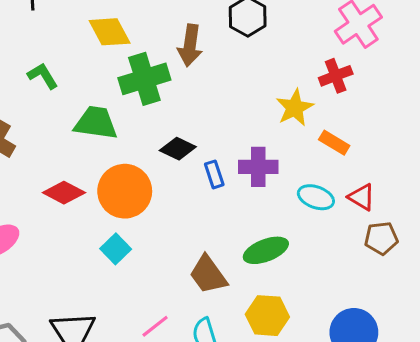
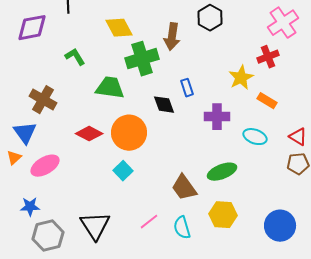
black diamond: (178, 149) -> (164, 105), turned 45
blue rectangle: (214, 174) -> (187, 88), moved
red triangle: (361, 197) -> (298, 137), moved

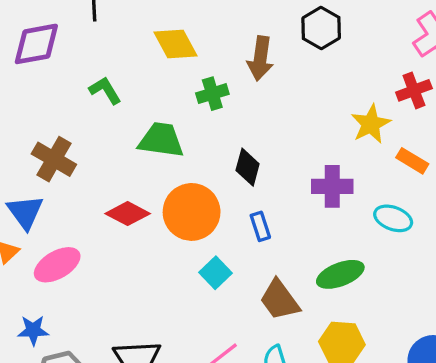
green cross: (142, 59) -> (212, 94), size x0.6
blue rectangle: (187, 88) -> (260, 226), moved
black diamond: (164, 105) -> (248, 167), turned 35
cyan square: (123, 171) -> (216, 273), moved

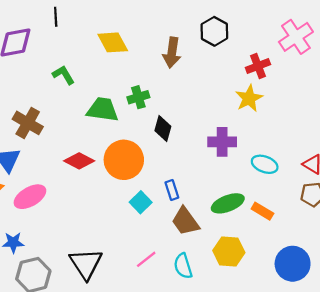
red cross: (414, 90) -> (258, 66), moved
green cross: (212, 94) -> (138, 97), moved
orange rectangle: (412, 161) -> (262, 211), moved
blue rectangle: (260, 226) -> (172, 190), moved

